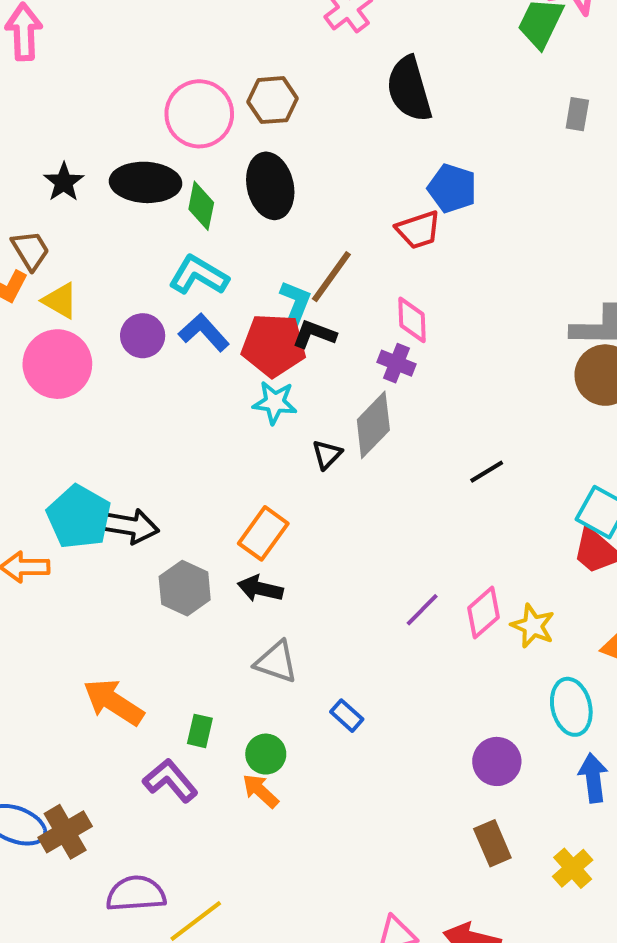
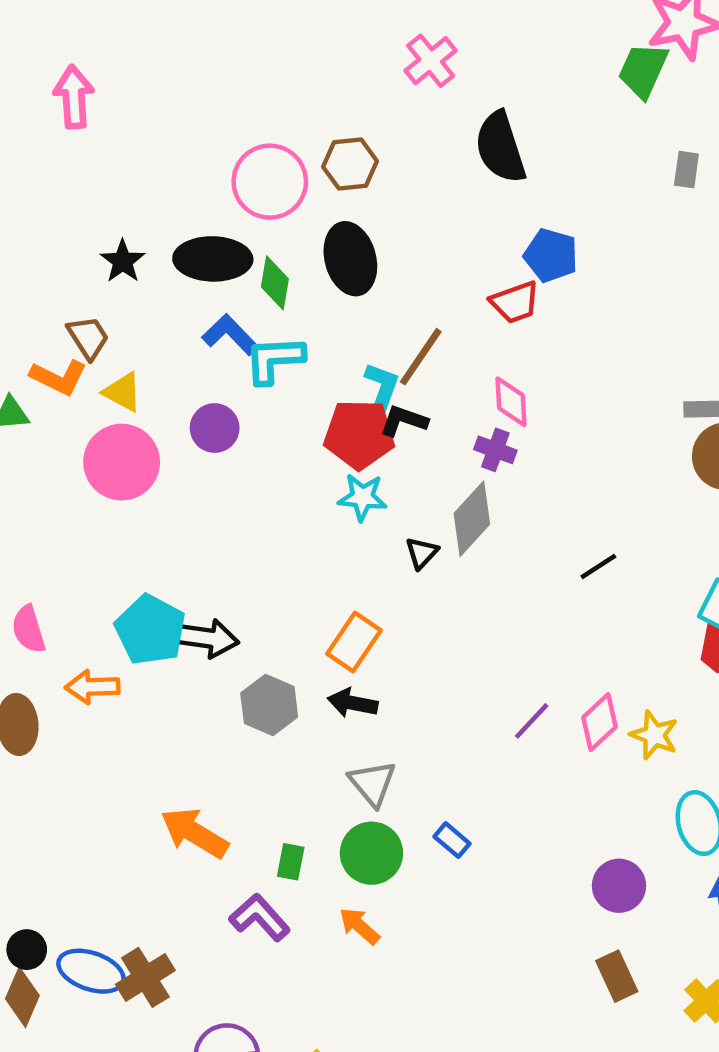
cyan L-shape: (199, 275) -> (274, 360), turned -32
blue L-shape: (204, 332) -> (230, 335), moved
gray triangle: (276, 662) -> (372, 783), turned 33
green circle: (266, 754) -> (371, 853), moved, size x1.4

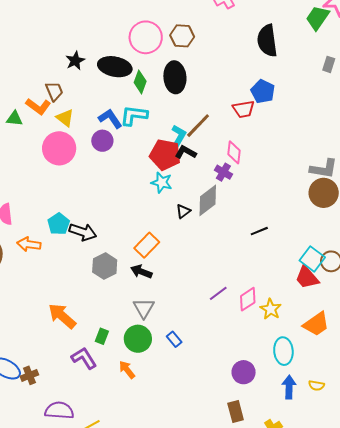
black semicircle: (500, 147) -> (267, 41), moved
blue L-shape: (230, 335) -> (110, 119), moved
cyan pentagon: (150, 630) -> (59, 224), size x0.7
brown cross: (145, 977) -> (29, 375), size x0.7

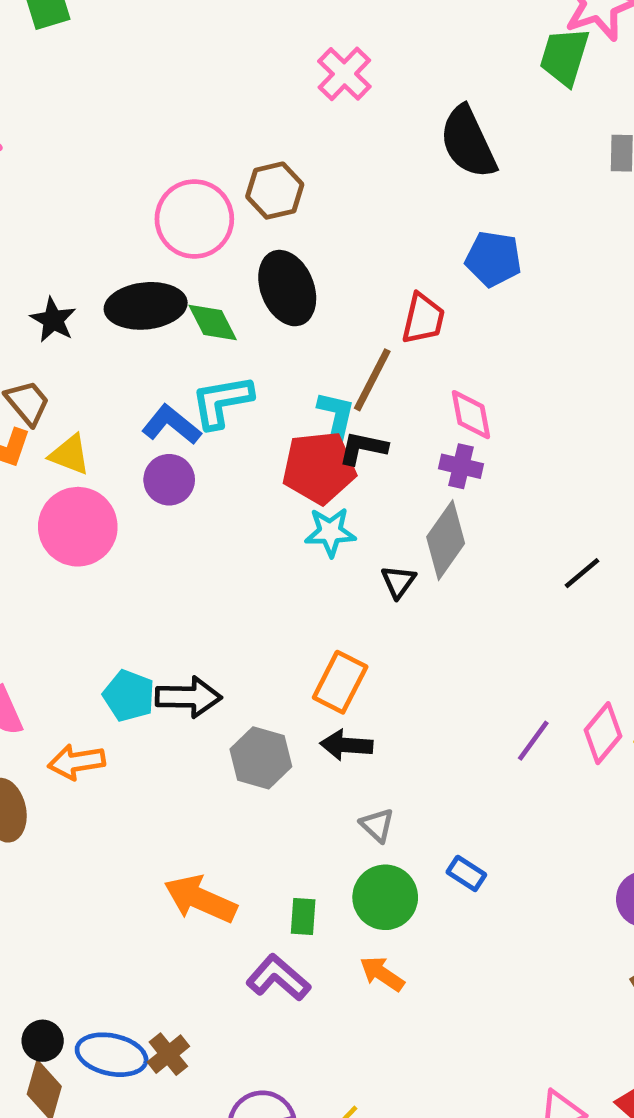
green diamond: (140, 82) -> (213, 323), turned -30
red trapezoid: (243, 109) -> (423, 319), moved, turned -50
gray triangle: (144, 308) -> (377, 825), size x0.7

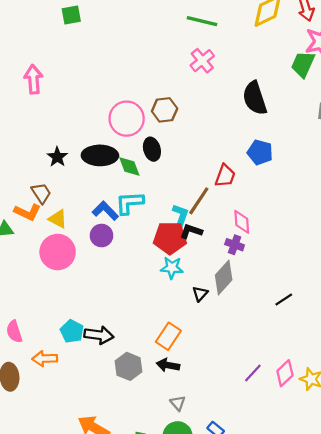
black ellipse: (287, 288) -> (152, 149), moved, size x0.7

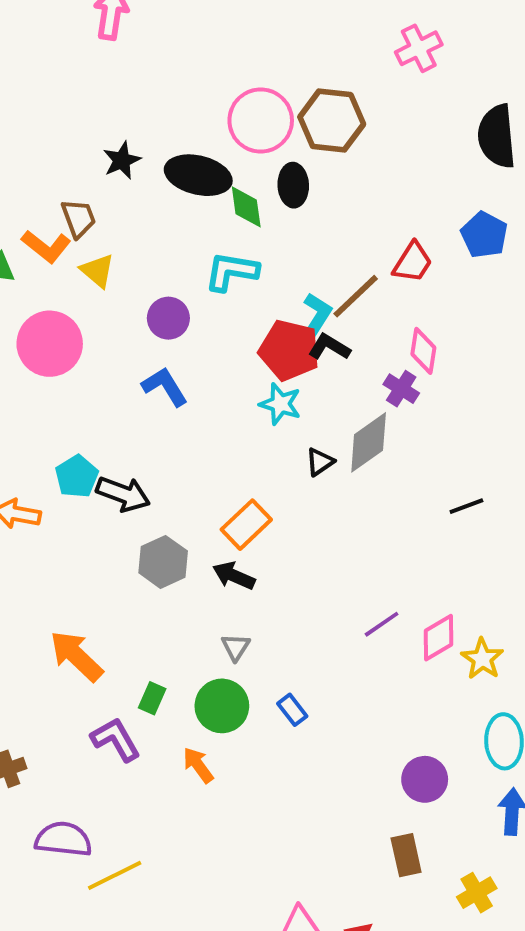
brown hexagon: (165, 110) -> (332, 121), size x1.4
blue L-shape: (105, 211) -> (165, 387), moved
pink circle: (58, 252) -> (50, 344), moved

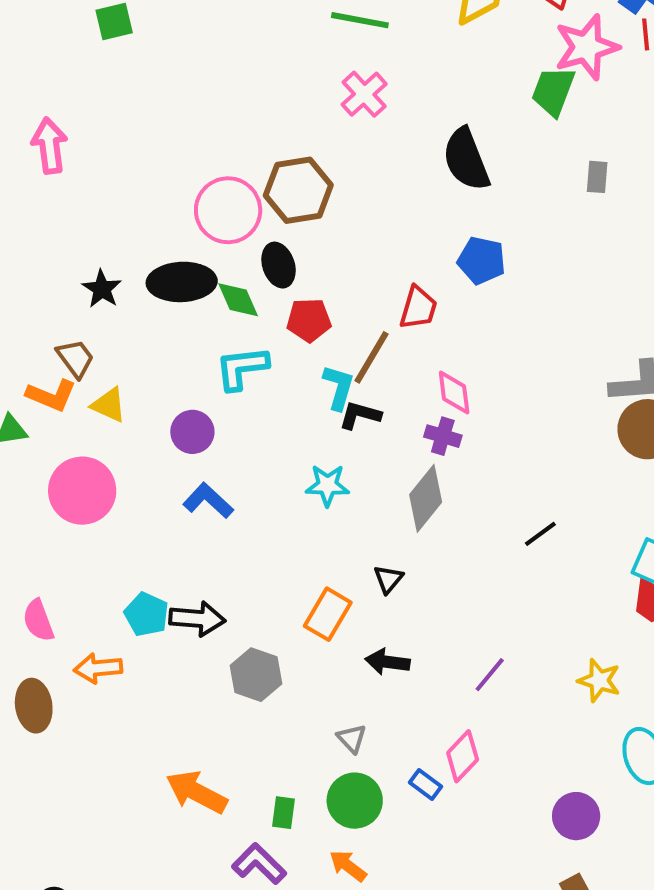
red pentagon: (289, 350) -> (309, 320), moved, size x0.7
black triangle: (320, 462) -> (388, 579), moved
black arrow: (234, 576) -> (388, 662), moved
pink diamond: (439, 638) -> (463, 756), moved

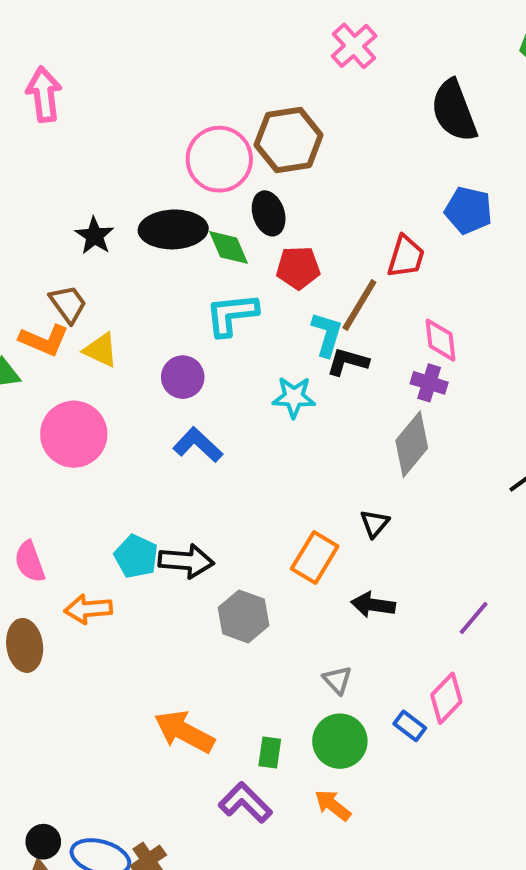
cyan star: (327, 485) -> (294, 397), moved

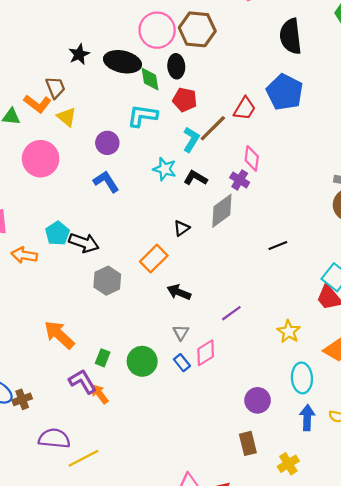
blue pentagon: (468, 210) -> (285, 92), size x1.4
black L-shape: (348, 362) -> (196, 178), moved
black triangle: (375, 523) -> (182, 228), moved
gray triangle: (337, 680) -> (181, 332), moved
orange arrow: (333, 805) -> (100, 394), moved

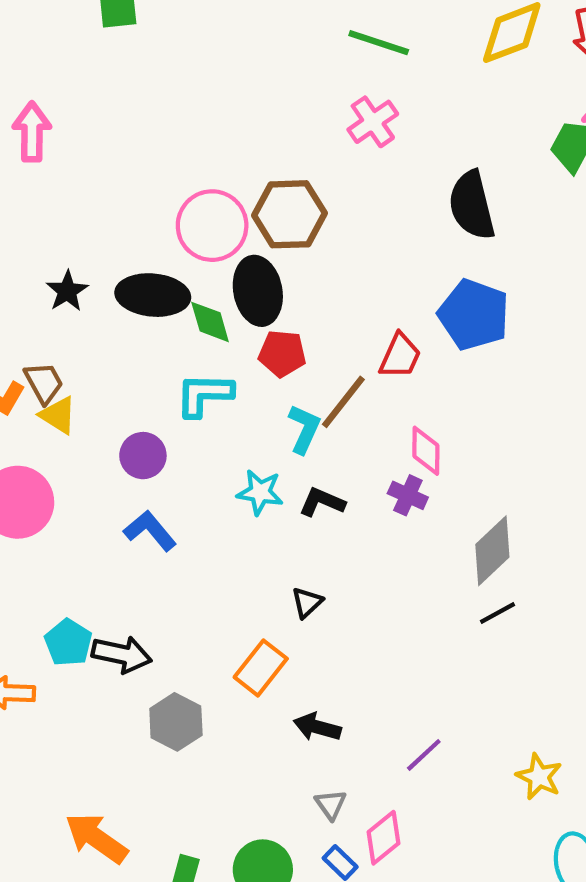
black ellipse: (176, 66) -> (258, 291), size x1.4
brown trapezoid: (55, 88) -> (44, 383), moved
gray diamond: (222, 211) -> (492, 551), moved

